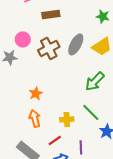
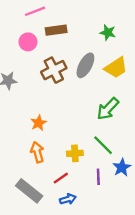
green star: (103, 16) -> (108, 32), moved
pink circle: (23, 39) -> (28, 42), moved
purple line: (81, 147) -> (98, 177), moved

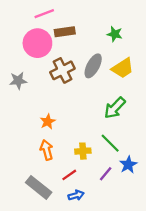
pink circle: (28, 42) -> (37, 43), size x1.6
purple line: (98, 177) -> (106, 174), turned 42

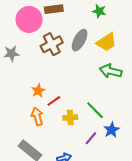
green arrow: (115, 108) -> (111, 71), moved, turned 60
red line: (69, 175) -> (54, 101), moved

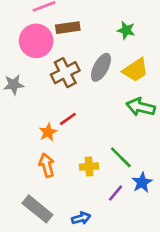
red line: (54, 101) -> (68, 119), moved

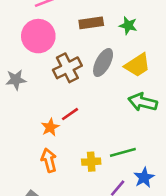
brown rectangle: (68, 28) -> (91, 23), moved
green line: (121, 157) -> (123, 152), turned -60

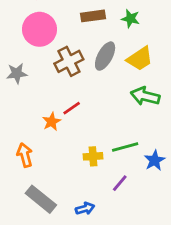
orange arrow: (49, 160) -> (25, 155), moved
blue star: (144, 177) -> (155, 160), moved

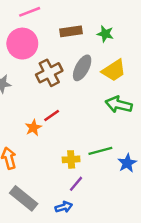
purple line: (120, 183) -> (76, 184), moved

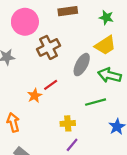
green star: (105, 34) -> (106, 17), moved
gray ellipse: (82, 68) -> (82, 65), moved
green line: (100, 151) -> (96, 102), moved

